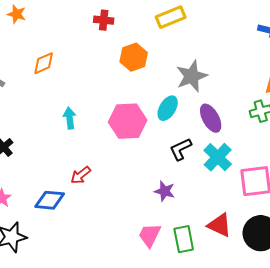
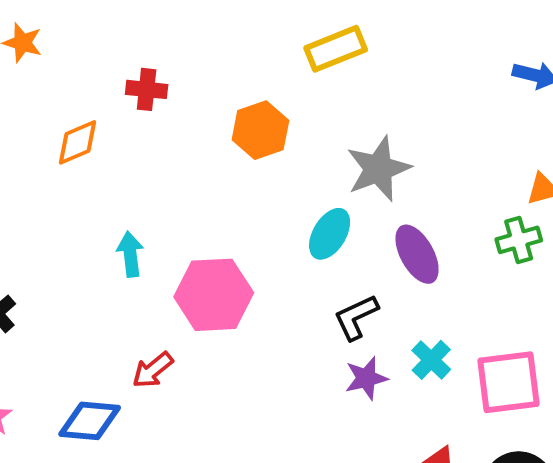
red cross: (104, 20) -> (147, 89), moved
pink hexagon: (128, 121) -> (214, 295), moved
cyan cross: (218, 157) -> (431, 360), moved, size x0.7
purple star: (165, 191) -> (366, 378), moved, turned -30

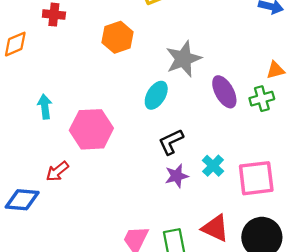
purple ellipse: (417, 254) -> (224, 92), moved

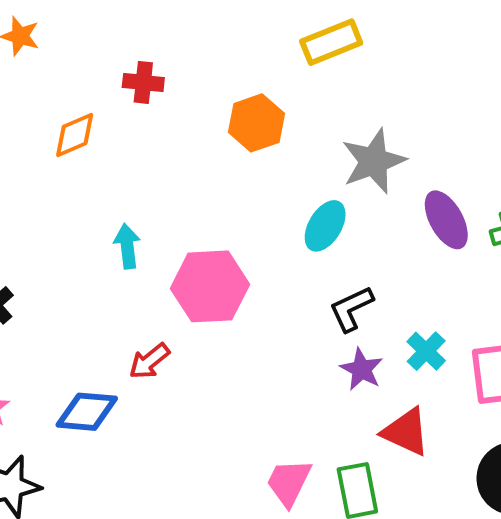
purple star: (177, 176) -> (361, 369), turned -30
red triangle: (215, 228) -> (406, 432), moved

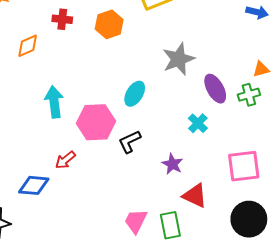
orange hexagon: (256, 123) -> (109, 24), moved
cyan ellipse: (325, 226) -> (135, 94), moved
cyan arrow: (127, 246) -> (54, 102), size x1.4
black L-shape: (351, 309) -> (130, 142), moved
cyan cross: (426, 351) -> (198, 123), moved

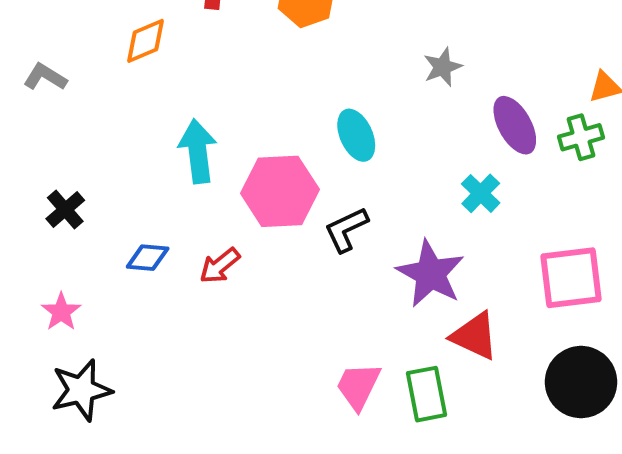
gray star: (179, 59) -> (443, 67), size x0.6
cyan ellipse: (135, 94) -> (356, 135), turned -55
purple star: (172, 164) -> (430, 274), size x1.6
blue diamond: (34, 185) -> (148, 258), moved, size x0.7

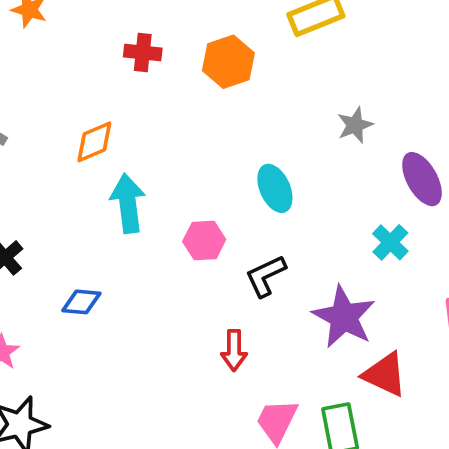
orange diamond: (146, 41) -> (94, 142), moved
pink hexagon: (280, 191) -> (204, 241), size x0.6
red arrow: (220, 266) -> (234, 350), moved, turned -51

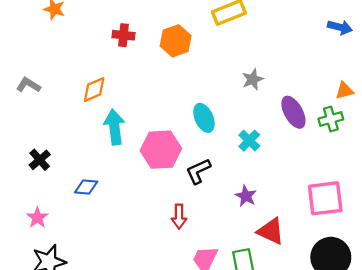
pink hexagon: (204, 241) -> (161, 150), size x1.6
cyan cross: (390, 242) -> (249, 141), moved
purple star: (344, 317) -> (246, 196), size x0.6

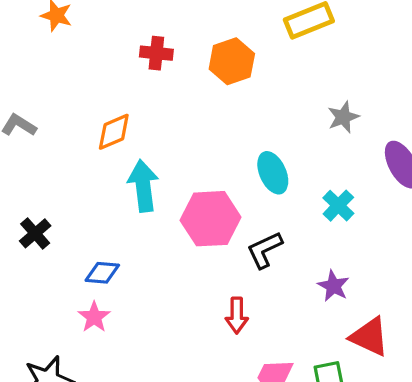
pink star: (37, 218) -> (94, 317), moved

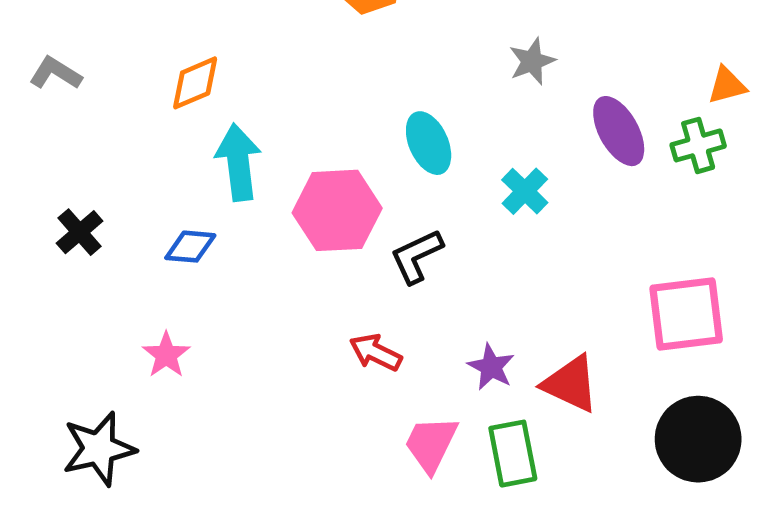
blue diamond: (102, 273) -> (190, 247), moved
purple star: (333, 286) -> (491, 367), moved
red arrow: (237, 315) -> (376, 352), turned 116

